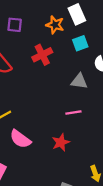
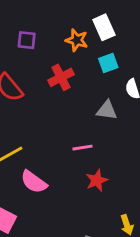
pink line: (73, 112) -> (82, 148), moved
red star: (61, 142) -> (97, 180), moved

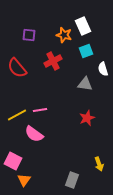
pink line: (82, 148) -> (40, 110), moved
red star: (97, 180) -> (87, 118), moved

